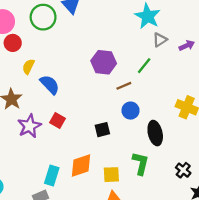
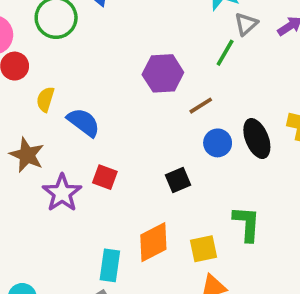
green line: (144, 66) -> (225, 53), moved
black ellipse: (155, 133) -> (257, 139), moved

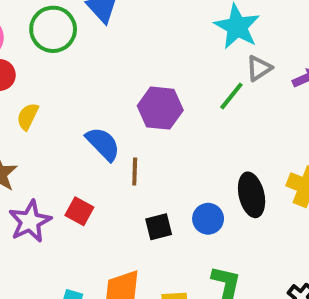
brown line: (201, 106) -> (135, 171), moved, turned -65
blue semicircle: (84, 122) -> (103, 144), moved
blue circle: (218, 143) -> (208, 219), moved

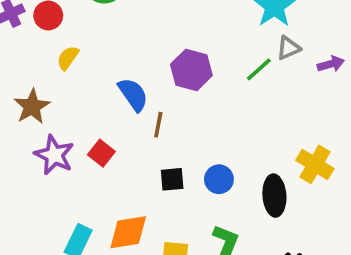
black ellipse: (252, 195) -> (274, 196), moved
purple star: (30, 221) -> (54, 155), turned -30

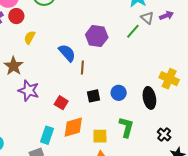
gray triangle: (288, 48) -> (147, 18), turned -48
purple arrow: (331, 64) -> (166, 16), moved
red square: (101, 153) -> (61, 103), moved

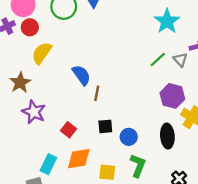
gray triangle: (147, 18) -> (180, 60), moved
purple hexagon: (97, 36) -> (172, 96), moved
yellow semicircle: (30, 38) -> (42, 53), size x1.5
blue circle: (119, 93) -> (129, 137), moved

